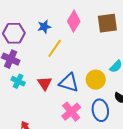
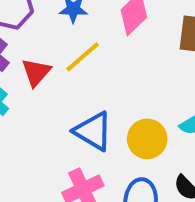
red triangle: (45, 83) -> (36, 72), moved

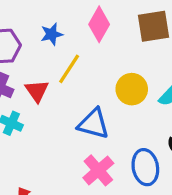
yellow circle: (147, 139) -> (132, 89), moved

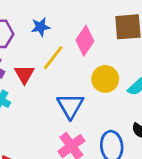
pink diamond: (99, 24) -> (85, 41), moved
blue triangle: (93, 124) -> (70, 106), turned 40

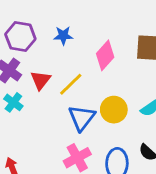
yellow line: (53, 58) -> (71, 84), moved
yellow circle: (105, 79) -> (114, 110), moved

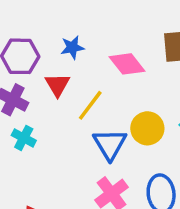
pink diamond: (105, 55) -> (127, 64), turned -72
red triangle: (41, 80) -> (57, 85), moved

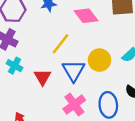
red triangle: (57, 85) -> (43, 77), moved

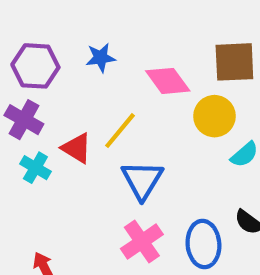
yellow circle: (99, 60) -> (214, 116), moved
red triangle: (43, 77) -> (77, 148), moved, turned -30

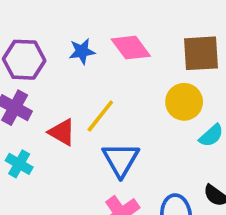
pink diamond: (168, 81) -> (131, 48), moved
cyan cross: (35, 168) -> (19, 164), moved

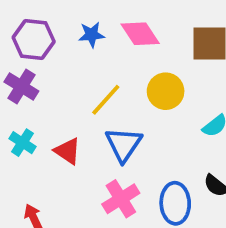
yellow circle: (184, 102) -> (166, 91), moved
red triangle: (62, 132) -> (68, 151), moved

